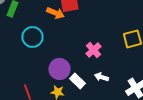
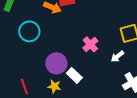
white arrow: (101, 77) -> (117, 56), moved, turned -56

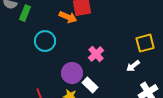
pink cross: (90, 44) -> (96, 54), moved

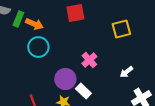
orange arrow: (68, 17) -> (34, 24), moved
yellow square: (145, 43) -> (121, 29), moved

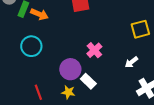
yellow square: (121, 29) -> (140, 29), moved
cyan circle: (38, 47) -> (31, 46), moved

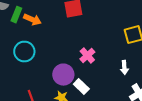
white arrow: (131, 62) -> (124, 68), turned -56

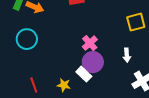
purple circle: (63, 75) -> (93, 62), moved

